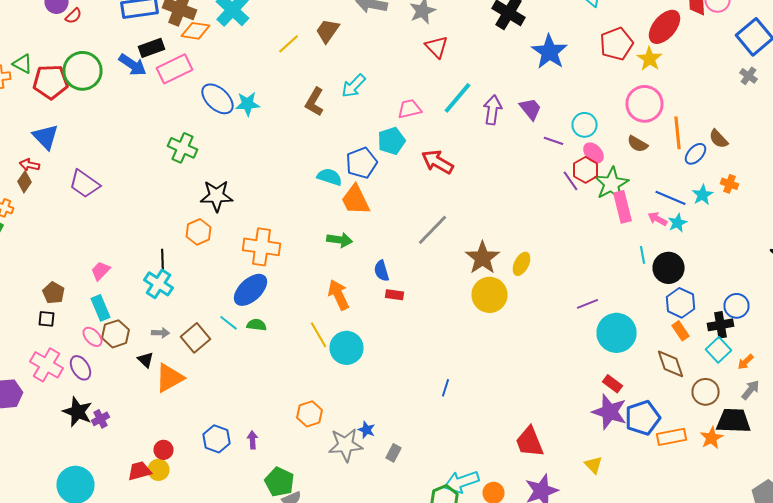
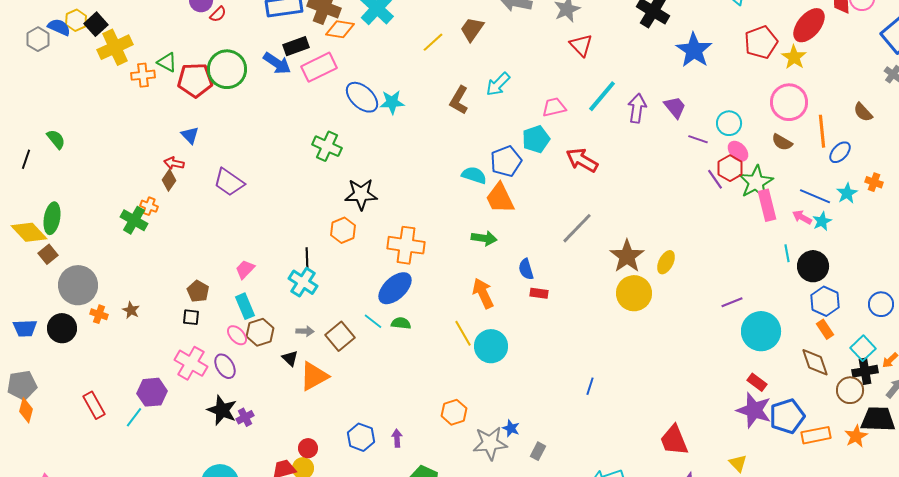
blue triangle: (46, 137) -> (190, 135), size x0.7
brown semicircle: (718, 139) -> (863, 112), moved
black cross: (720, 325) -> (865, 371), moved

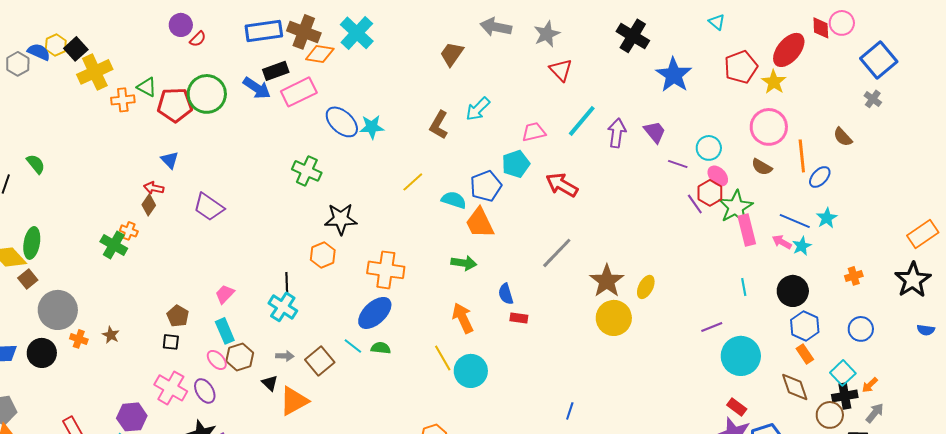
yellow line: (433, 42) -> (413, 182), moved
orange cross: (874, 182) -> (854, 276), moved, turned -36
cyan line: (787, 253) -> (744, 287), moved

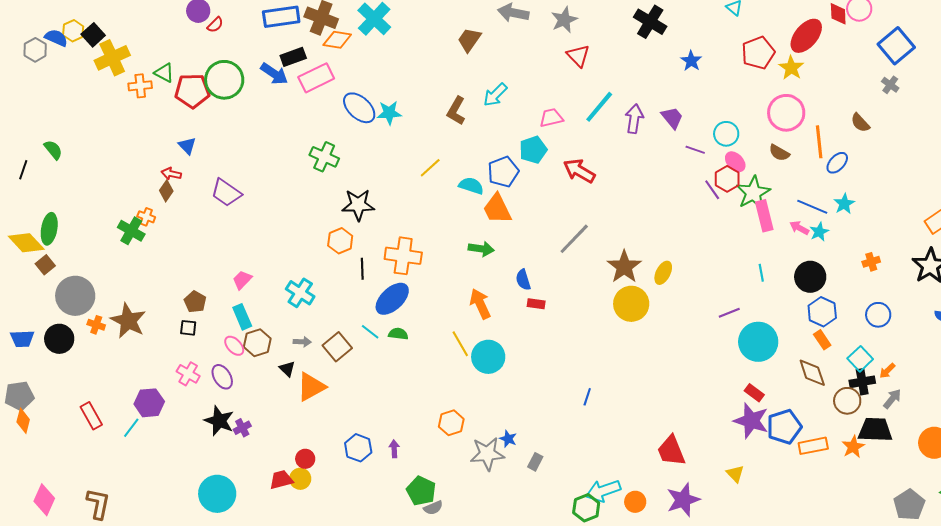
blue star: (674, 75) -> (691, 61), size x0.6
black line: (287, 283) -> (362, 269), moved
brown star: (111, 335) -> (128, 321), size x2.0
pink cross: (171, 388) -> (188, 374), size x0.7

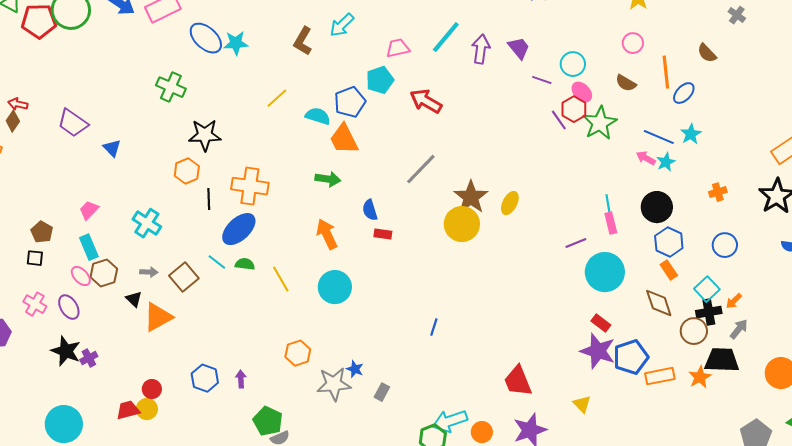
pink circle: (786, 113) -> (633, 43), size x0.6
blue triangle: (187, 146) -> (112, 148), moved
pink rectangle: (764, 216) -> (611, 223), moved, size x0.7
yellow circle: (631, 304) -> (462, 224), moved
yellow line: (460, 344) -> (281, 279), moved

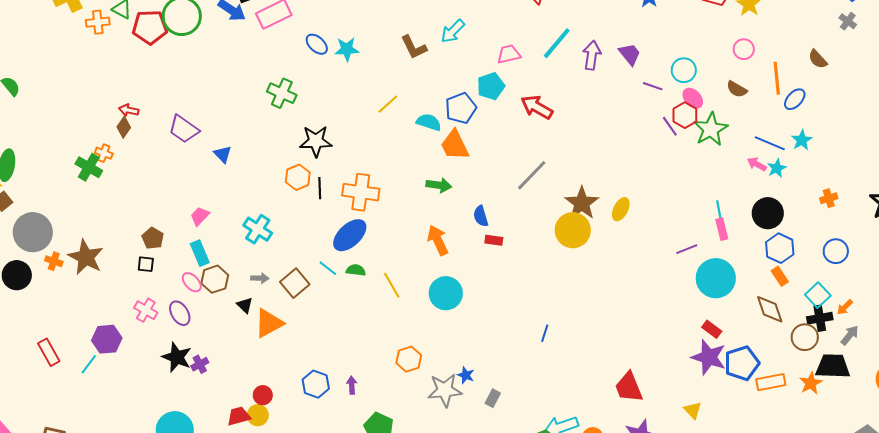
blue ellipse: (206, 38) -> (317, 44), size x0.7
brown L-shape: (303, 41) -> (414, 47), turned -56
black line: (209, 199) -> (320, 188), moved

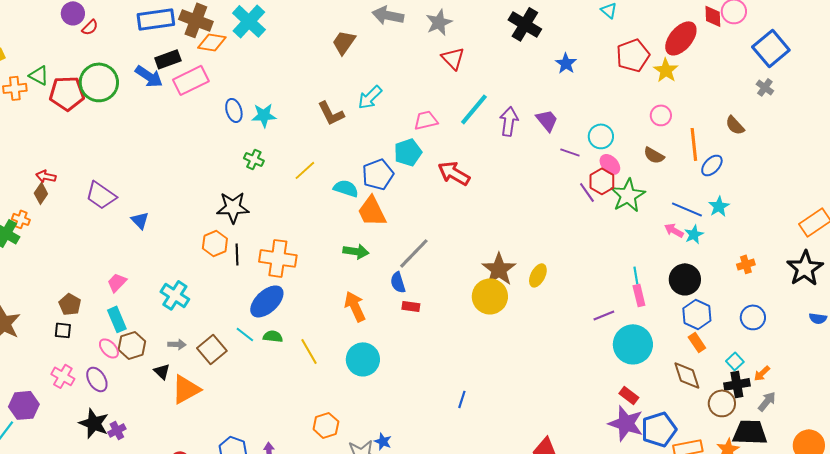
blue ellipse: (317, 44) -> (234, 110), turned 30
green cross: (282, 93) -> (254, 159), moved, size x0.7
gray line: (532, 175) -> (414, 253), moved
cyan square: (818, 295) -> (735, 361), size x0.7

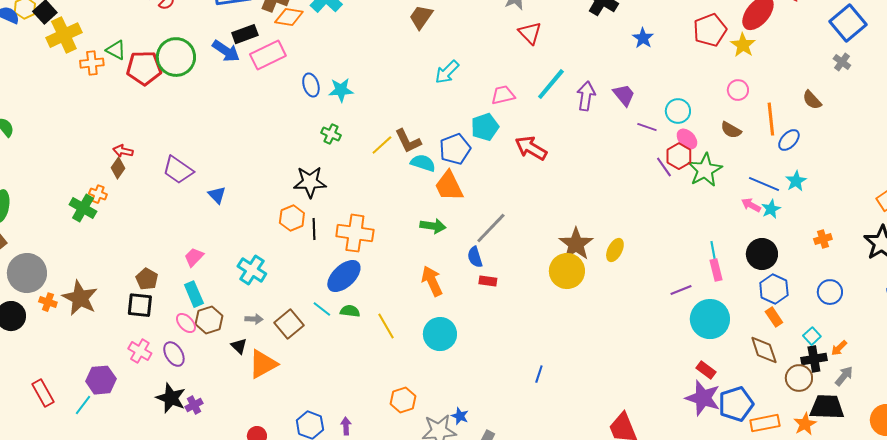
brown L-shape: (331, 113) -> (408, 141), moved
black square: (63, 330) -> (140, 305), size x1.5

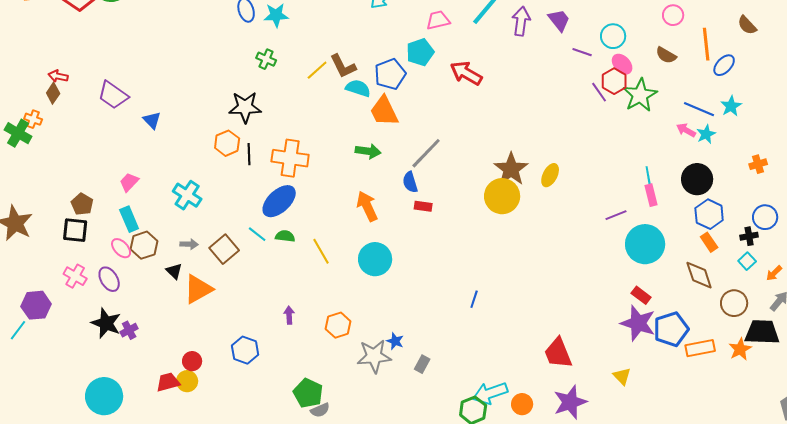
black cross: (814, 359) -> (749, 236), moved, size x0.7
purple arrow: (346, 426) -> (289, 315), moved

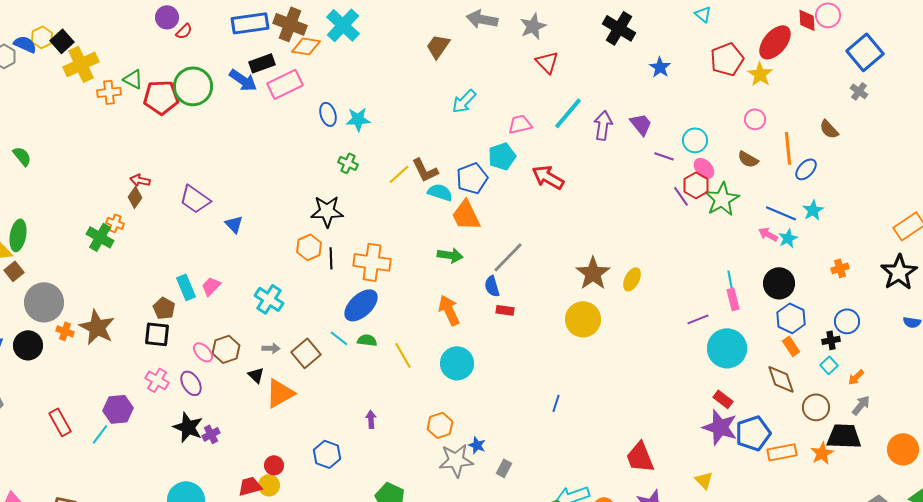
yellow circle: (502, 196) -> (583, 319), moved
cyan rectangle: (129, 219) -> (186, 287), moved
orange hexagon: (338, 325) -> (440, 425), moved

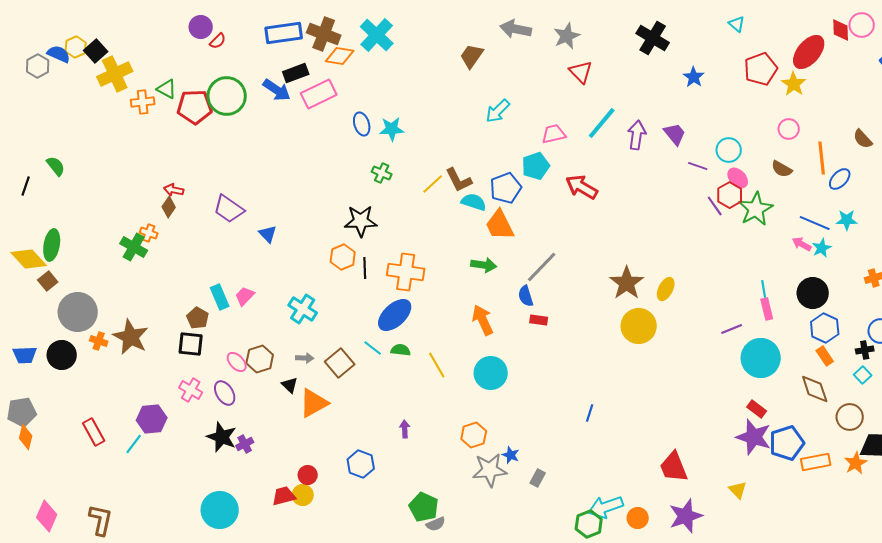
cyan star: (813, 210) -> (847, 220), turned 30
yellow circle: (583, 319) -> (639, 326), moved

